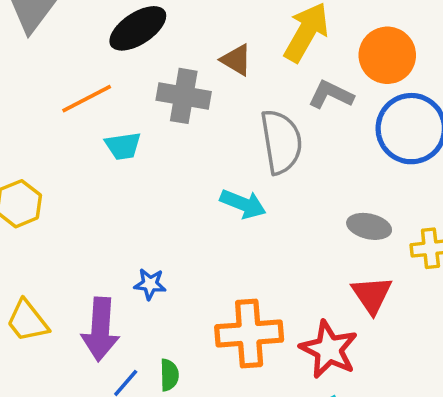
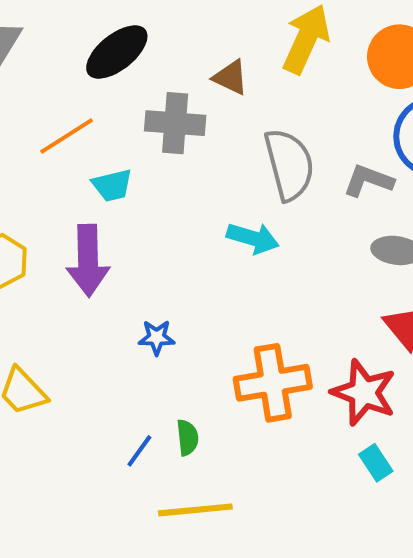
gray L-shape: (331, 95) -> (368, 181), moved
purple arrow: (100, 329) -> (88, 261), moved

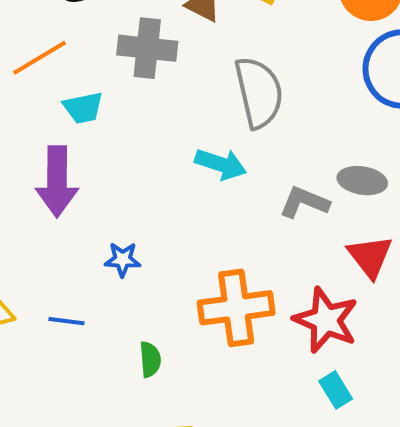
gray L-shape: (368, 181) -> (304, 202), moved
blue line: (139, 451) -> (66, 321), moved, turned 60

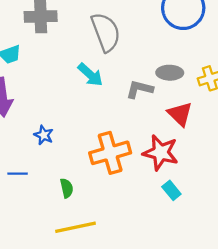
cyan arrow: (221, 164) -> (90, 75), turned 32
blue star: (123, 260) -> (44, 135), turned 30

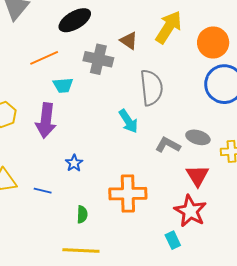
red star: (161, 153) -> (190, 211), moved

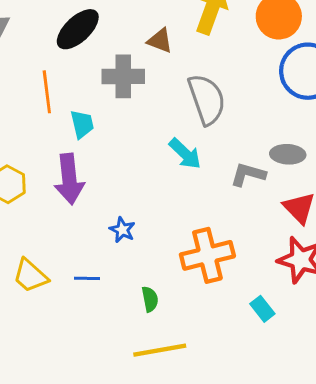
orange line: (44, 58) -> (47, 92), turned -60
cyan trapezoid: (63, 85) -> (82, 124), turned -85
cyan rectangle: (173, 240) -> (262, 309), moved

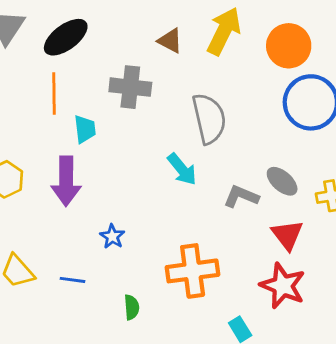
black ellipse: (78, 29) -> (66, 37), moved
brown triangle: (160, 41) -> (170, 41), moved
gray ellipse: (288, 154) -> (282, 181), turned 32

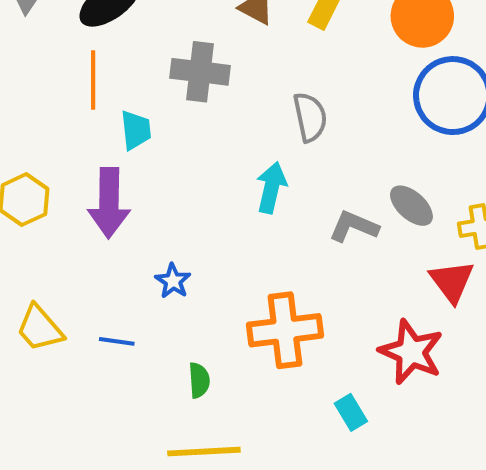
gray semicircle: (209, 119) -> (310, 117), size x0.7
cyan arrow: (182, 169) -> (271, 188), turned -128
red triangle: (287, 235) -> (452, 281), moved

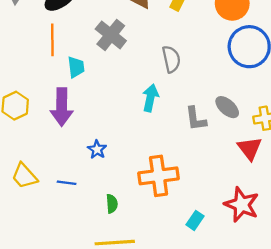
gray cross: (200, 72) -> (111, 35), turned 32
gray L-shape: (354, 226) -> (196, 119), turned -120
red star: (411, 352) -> (242, 205), moved
cyan rectangle: (351, 412) -> (195, 220), turned 66

